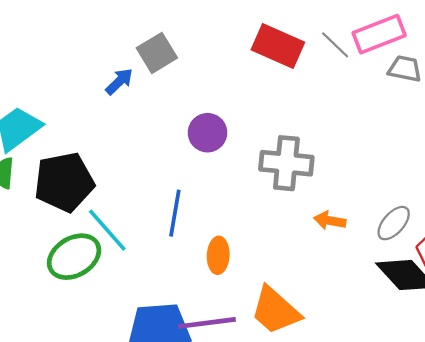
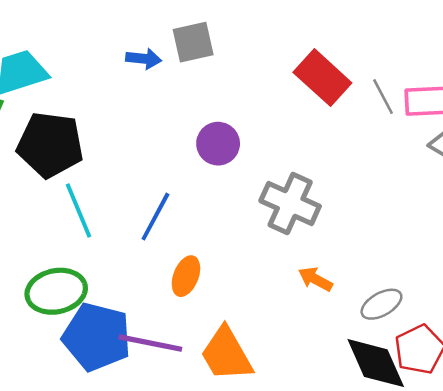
blue arrow: (119, 81) -> (144, 59), turned 32
green ellipse: (74, 257) -> (56, 291), moved

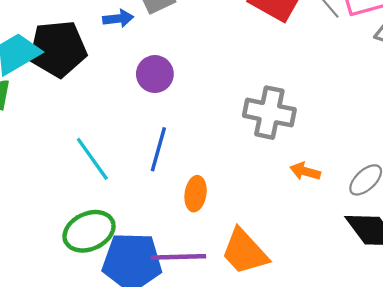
purple circle: (218, 144) -> (155, 74), moved
black pentagon: (50, 145) -> (58, 49), moved

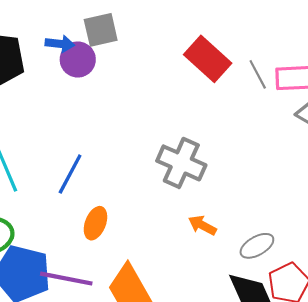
purple circle: (155, 74) -> (78, 59), moved

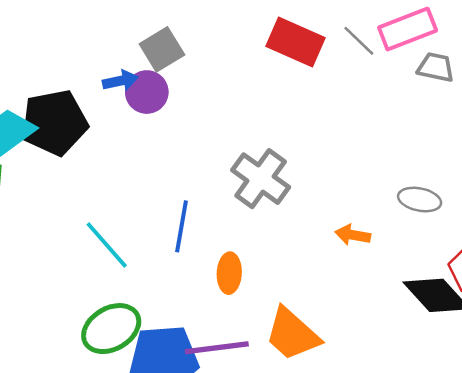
gray cross: (181, 163) -> (261, 179), moved, turned 30
gray ellipse: (257, 246) -> (420, 200), moved, turned 60

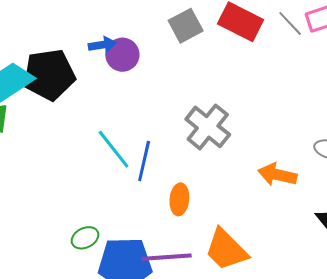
gray square: (162, 49) -> (186, 26), moved
orange arrow: (353, 235) -> (277, 175), size x1.4
cyan line: (107, 245) -> (114, 149), moved
green ellipse: (111, 329) -> (85, 238), size x0.6

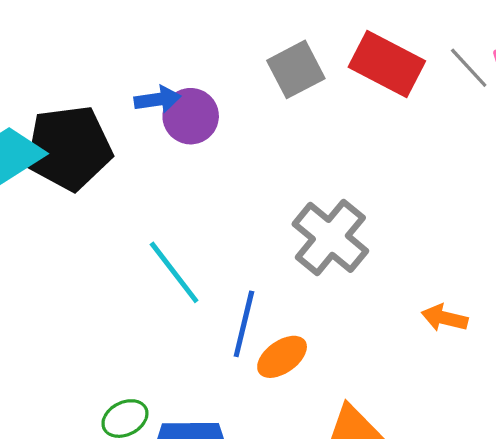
blue line: (144, 161) -> (244, 324), moved
orange arrow: (277, 175) -> (445, 318), size x0.7
orange ellipse: (179, 199) -> (282, 357), turned 48

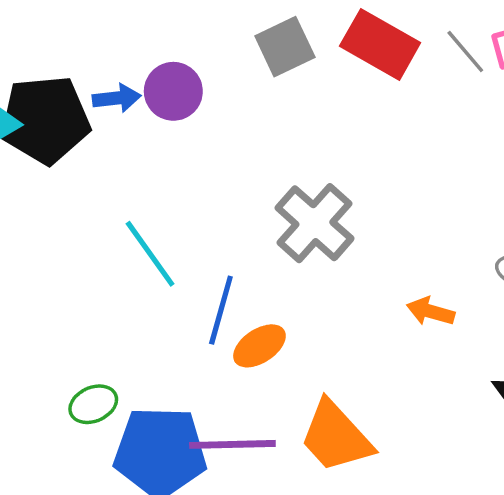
blue arrow: (157, 99) -> (117, 98), moved

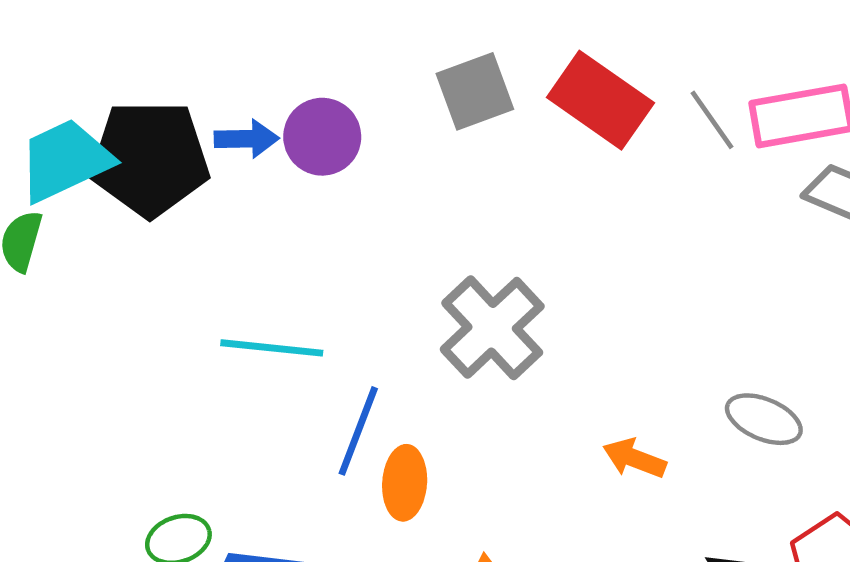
cyan line: (150, 254) -> (272, 348), turned -54
orange ellipse: (259, 346) -> (405, 483), turned -58

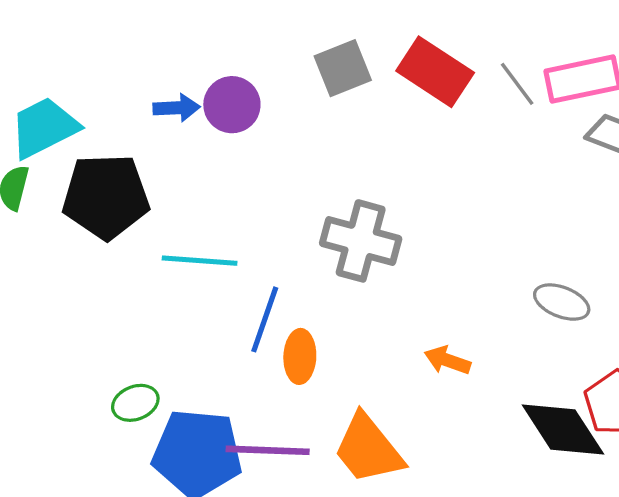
black pentagon: (150, 158) -> (106, 196), moved
gray cross: (492, 328) -> (361, 241), turned -30
orange arrow: (634, 458) -> (447, 360), moved

